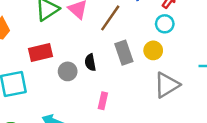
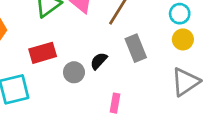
yellow circle: (153, 50) -> (183, 39), moved
black semicircle: (90, 62) -> (99, 61), turned 56

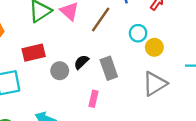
cyan circle: (180, 14) -> (138, 33), moved
gray rectangle: (136, 48) -> (109, 68), moved

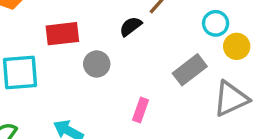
black semicircle: (81, 62) -> (131, 26), moved
gray rectangle: (109, 68) -> (190, 70), moved, turned 65

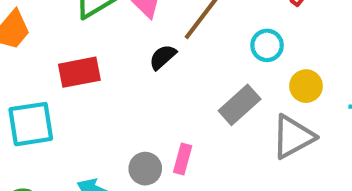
yellow circle: (237, 46) -> (306, 86), moved
gray circle: (97, 64) -> (145, 169), moved

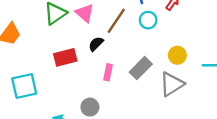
cyan circle: (267, 45) -> (148, 20), moved
red rectangle: (79, 72) -> (65, 57), moved
pink rectangle: (183, 159) -> (108, 72), moved

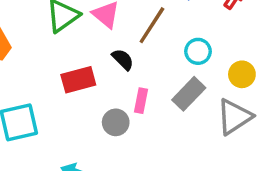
cyan circle: (148, 20) -> (198, 51), moved
black semicircle: (96, 44) -> (123, 59), turned 91
gray circle: (90, 107) -> (116, 122), moved

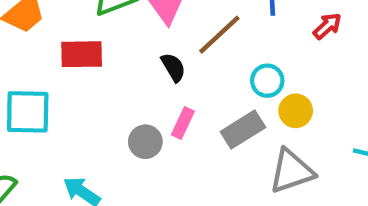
yellow circle: (242, 74) -> (296, 111), moved
red rectangle: (78, 80) -> (82, 54), moved

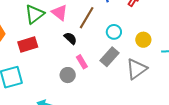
yellow circle: (296, 111) -> (143, 40), moved
pink rectangle: (183, 123) -> (82, 62), turned -40

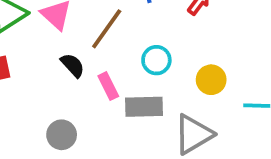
gray rectangle: (109, 57) -> (144, 107), turned 42
pink rectangle: (82, 62) -> (108, 86), moved

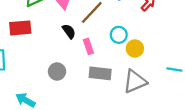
yellow circle: (211, 80) -> (135, 48), moved
gray rectangle: (144, 107) -> (100, 73), moved

